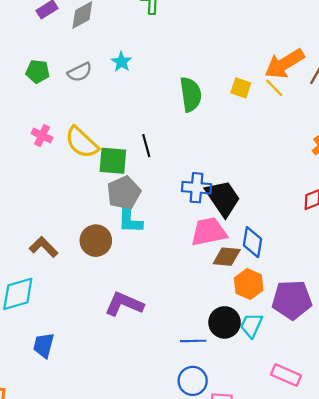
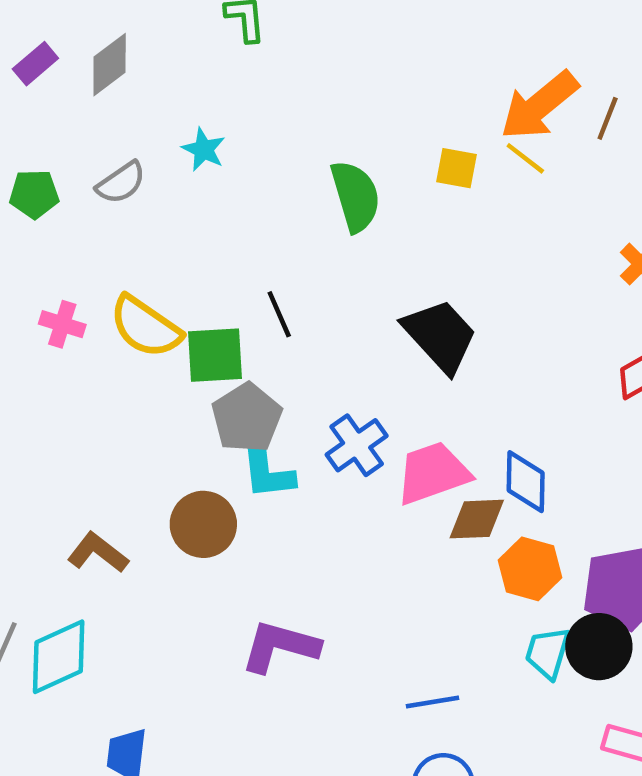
blue cross: (197, 188) -> (357, 445), moved, turned -32
black trapezoid: (223, 198) -> (440, 336), moved
black circle: (225, 322) -> (599, 647), moved

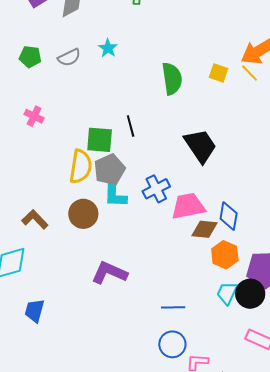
yellow semicircle: (145, 327) -> (81, 167), moved, turned -124

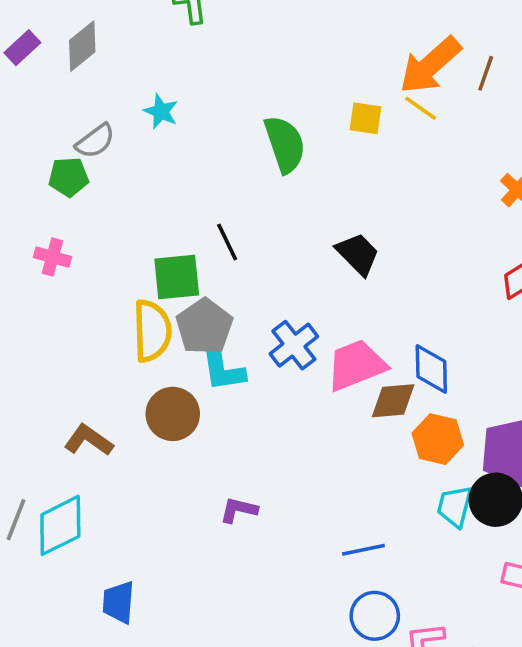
green pentagon: (30, 57) -> (68, 177), moved
black trapezoid: (200, 146) -> (358, 254), size x0.7
purple L-shape: (109, 273) -> (239, 510), size x0.6

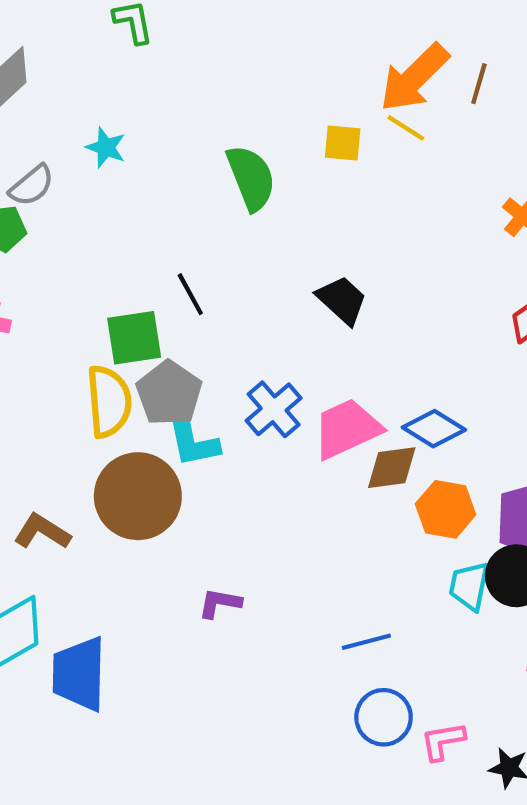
blue diamond: (431, 369) -> (434, 429), turned -54
brown circle: (173, 414) -> (138, 496), size x1.4
blue trapezoid: (118, 602) -> (79, 674), moved, size x1.5

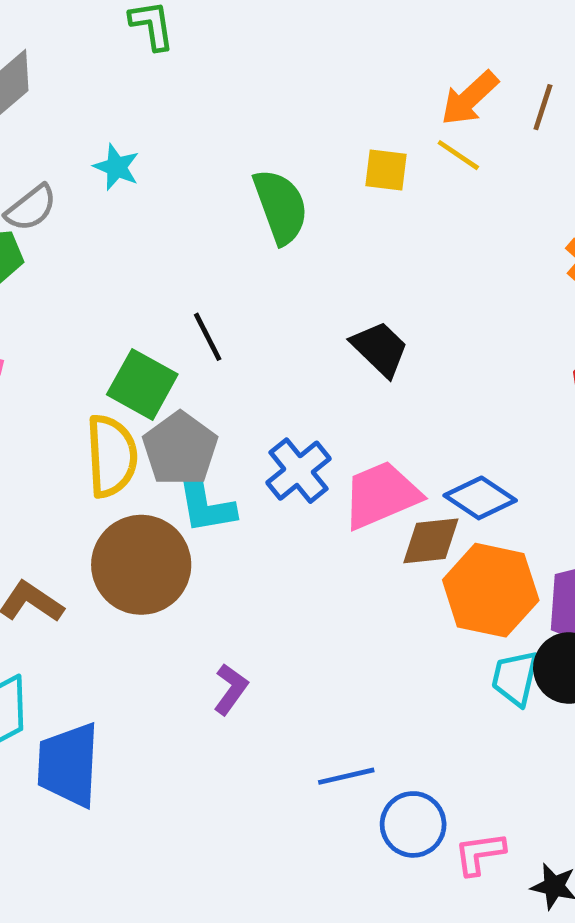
orange arrow: (414, 78) -> (470, 98), size x0.7
green square: (134, 338) -> (142, 384), turned 36
orange hexagon: (446, 509) -> (491, 590), size x1.4
purple L-shape: (220, 603) -> (231, 689), turned 114
blue line: (366, 642) -> (346, 776), moved

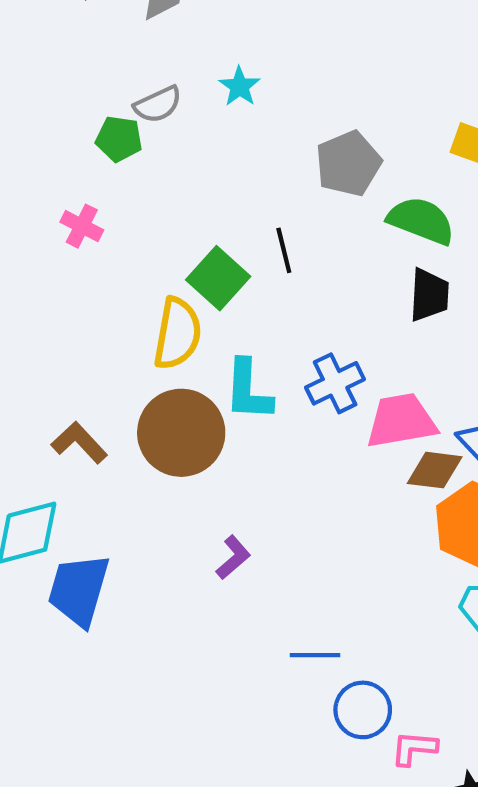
green semicircle: (281, 206) -> (421, 221), moved, turned -62
black trapezoid: (380, 349) -> (429, 295), turned 36
gray pentagon: (180, 449) -> (348, 164), moved

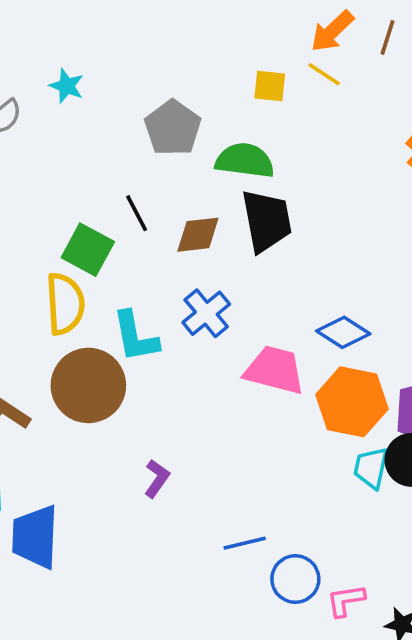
black trapezoid: (429, 295) -> (267, 221), size x1.4
pink trapezoid: (401, 421) -> (275, 370), moved, turned 38
brown diamond: (435, 470) -> (198, 235), moved

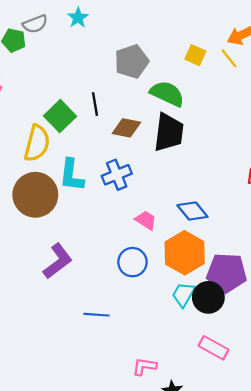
pink trapezoid: (275, 370) -> (146, 220), size x0.6
purple L-shape: (157, 478) -> (58, 261), size x1.6
blue circle: (295, 579) -> (132, 262), moved

